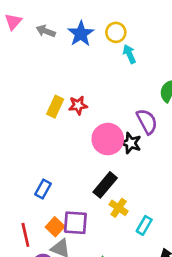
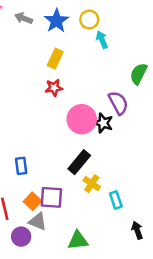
yellow rectangle: (55, 107) -> (55, 59), moved
blue rectangle: (43, 189) -> (21, 166), turned -36
cyan rectangle: (144, 225) -> (116, 200), turned -48

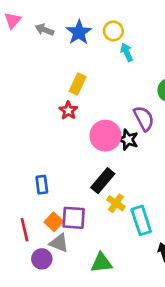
yellow rectangle: (55, 59) -> (78, 84), moved
red star: (54, 88) -> (68, 110), moved, turned -30
cyan rectangle: (116, 200) -> (141, 220), size x1.5

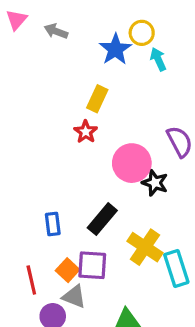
blue star: (79, 32) -> (115, 49), moved
black star: (128, 140) -> (155, 183), moved
black rectangle: (103, 181) -> (102, 219), moved
yellow cross: (116, 203) -> (145, 247), size x1.5

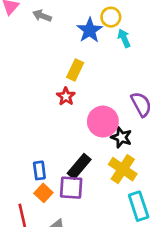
yellow cross: (145, 247) -> (123, 169), moved
purple square: (92, 265) -> (71, 188), moved
orange square: (68, 270) -> (43, 193), moved

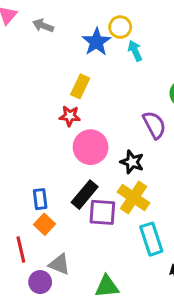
red star: (66, 96) -> (70, 116), turned -30
pink circle: (103, 122) -> (91, 147), moved
purple square: (71, 188) -> (102, 212), moved

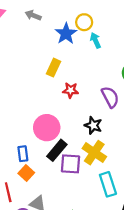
gray arrow: (43, 26) -> (33, 15), moved
red star: (70, 116) -> (71, 90), moved
pink circle: (91, 147) -> (47, 128), moved

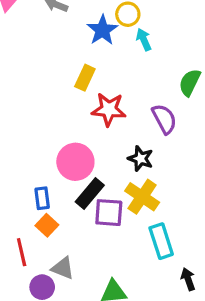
red star: (71, 90) -> (109, 109), size x1.5

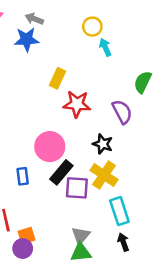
blue star: (102, 30) -> (27, 39), moved, turned 30
orange square: (47, 225) -> (27, 236), moved, turned 30
gray triangle: (63, 268) -> (81, 236), moved, turned 48
black arrow: (188, 279) -> (123, 242), moved

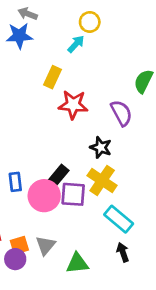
cyan arrow: (105, 47) -> (76, 44), moved, turned 66
pink circle: (50, 147) -> (44, 196), moved
cyan rectangle: (119, 211) -> (119, 219), turned -32
gray triangle: (81, 236) -> (46, 245), moved

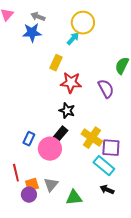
yellow circle: (90, 22) -> (83, 23), size x1.5
black star: (101, 147) -> (67, 111), moved
blue rectangle: (15, 182) -> (29, 139), turned 32
purple square: (73, 194) -> (111, 148), moved
black arrow: (123, 252) -> (107, 190), turned -48

